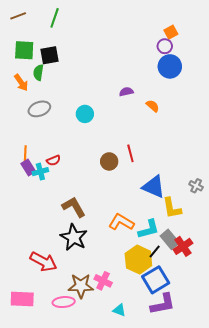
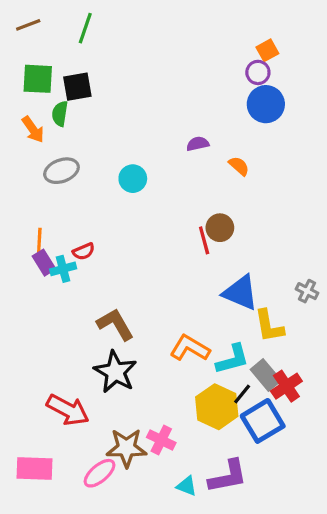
brown circle: (109, 161) -> (220, 228), moved
blue square: (156, 280) -> (263, 421), moved
pink ellipse: (64, 302) -> (100, 473), turned -35
purple L-shape: (163, 304) -> (228, 476), moved

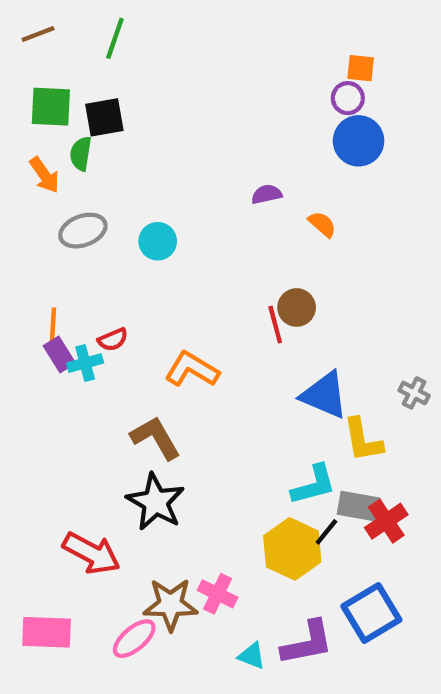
orange square: (267, 50) -> (361, 68), turned 35
cyan circle: (133, 179) -> (158, 241), moved
orange L-shape: (190, 348) -> (192, 369), moved
gray rectangle: (266, 375) -> (359, 506), turned -40
blue square: (263, 421) -> (371, 613), moved

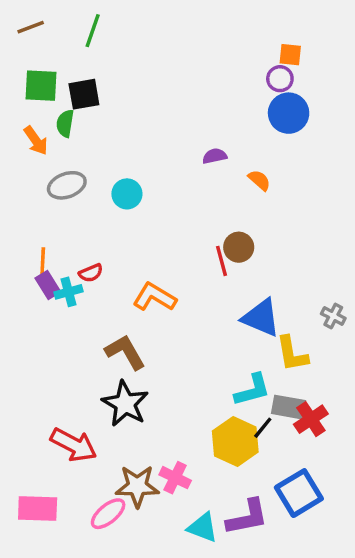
cyan triangle: (252, 656) -> (203, 527), size x1.4

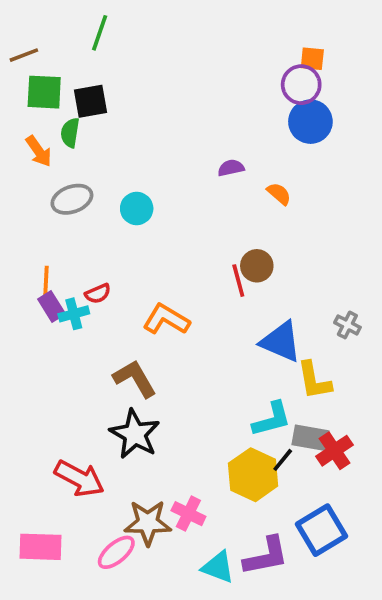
brown line: (31, 27) -> (24, 55), moved
purple circle: (280, 79) -> (301, 85), size x1.4
gray cross: (333, 316) -> (347, 325), moved

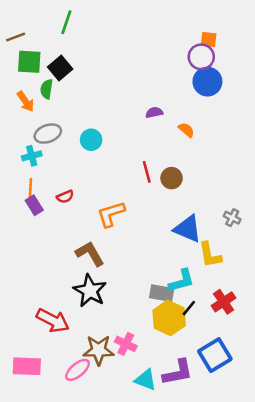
black square: (90, 101) -> (60, 68), turned -30
red line: (238, 281) -> (147, 172), moved
cyan cross: (74, 314) -> (32, 156), moved
orange L-shape: (166, 319) -> (111, 214), turned -48
gray rectangle: (310, 438) -> (162, 293), moved

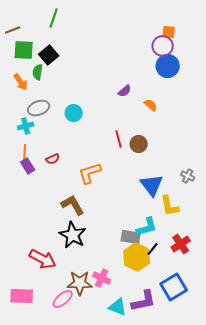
purple semicircle: (154, 113) -> (125, 91), turned 152
blue triangle: (188, 229) -> (152, 185), turned 30

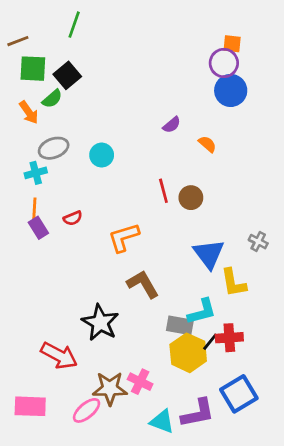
green semicircle: (38, 72) -> (52, 99), turned -140
brown L-shape: (73, 205) -> (143, 284), moved
red cross: (181, 244) -> (229, 338), moved, turned 30

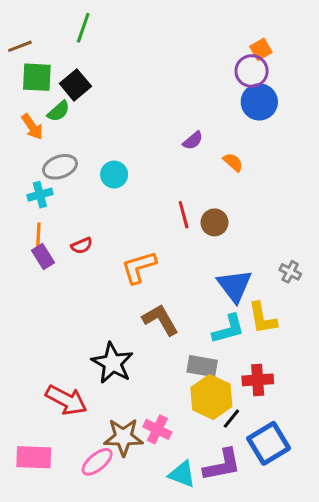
orange square: (232, 44) -> (261, 49), turned -36
cyan L-shape: (202, 312) -> (228, 329), moved
black line: (210, 342) -> (231, 419), moved

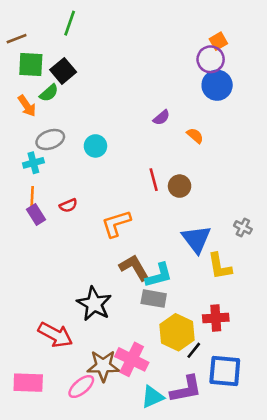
cyan L-shape: (228, 329) -> (159, 275), moved
gray rectangle: (202, 366) -> (154, 299), moved
pink cross: (157, 429) -> (132, 359), size x1.4
blue square: (269, 443) -> (225, 371), turned 36
cyan triangle: (182, 474) -> (152, 397), turned -45

